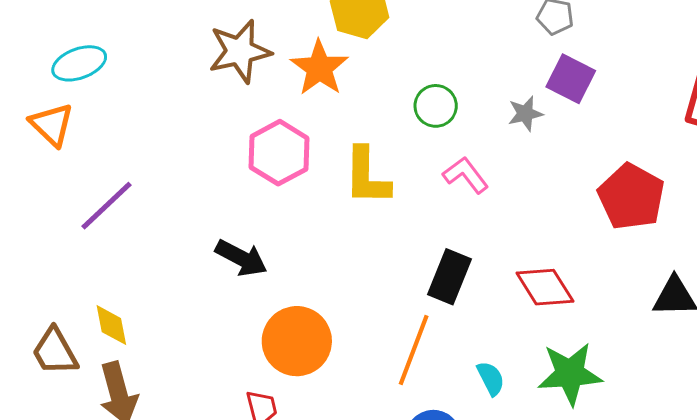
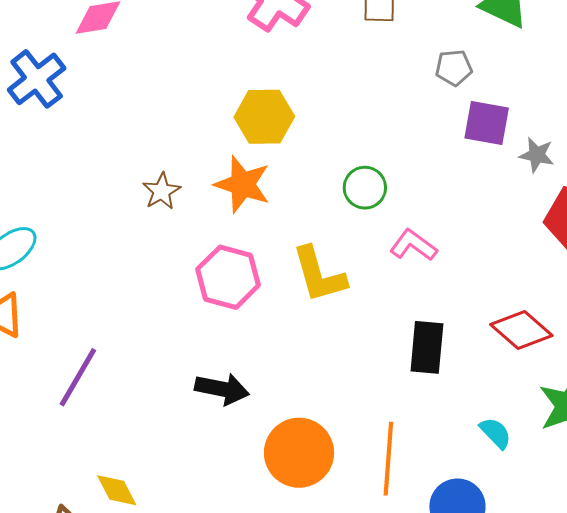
brown star: (240, 51) -> (162, 191), size x0.6
gray star: (525, 114) -> (537, 155), moved, turned -30
orange line: (414, 350) -> (388, 459), moved

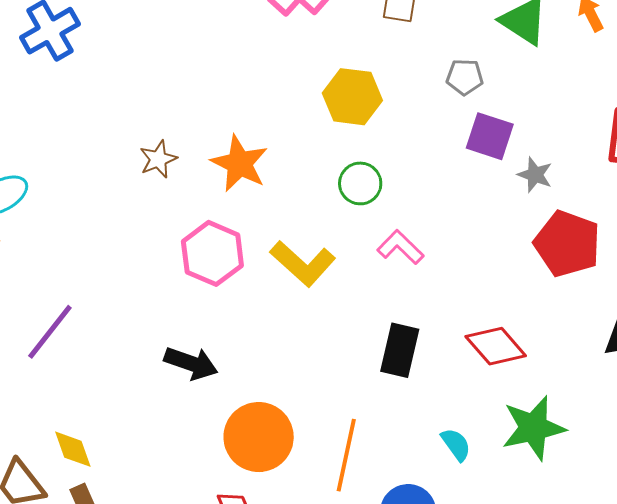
yellow hexagon: (264, 117) -> (352, 97), moved
yellow L-shape: (319, 275) -> (303, 263), turned -40

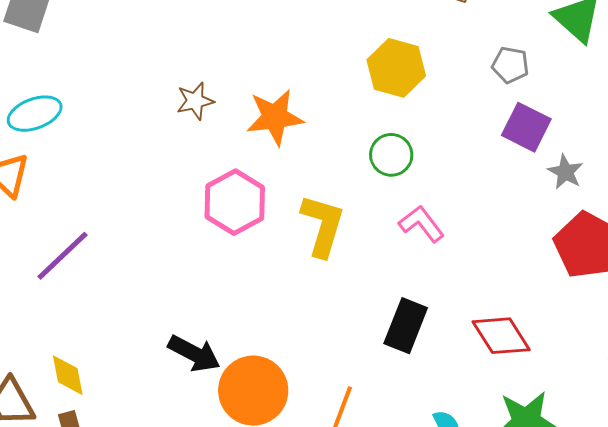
orange star: (239, 163) -> (275, 117), turned 30
yellow L-shape: (303, 263) -> (323, 225), turned -124
black arrow: (191, 363) -> (194, 354), moved

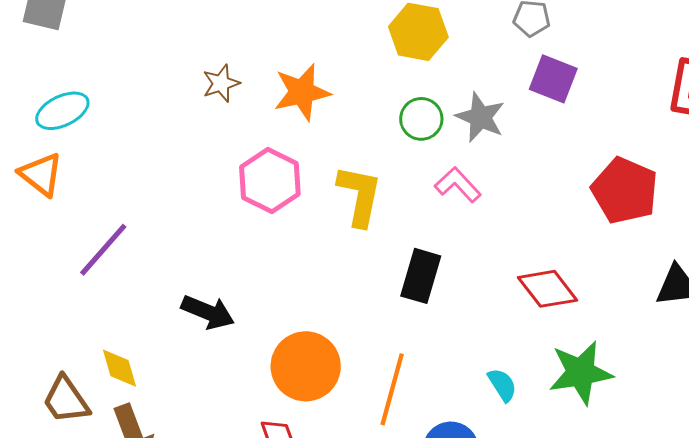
gray star: (565, 172) -> (480, 117), moved, size x1.4
black rectangle: (406, 326) -> (421, 276), moved
black arrow: (194, 354) -> (208, 312), moved

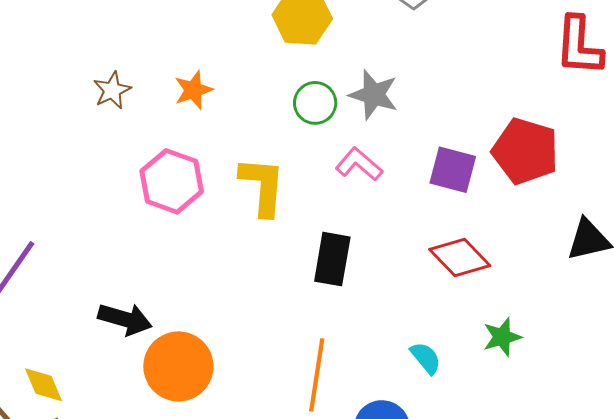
purple square: (553, 79) -> (453, 170), moved
orange star: (302, 92) -> (193, 90), size x0.7
orange circle: (306, 366) -> (178, 366), moved
green star: (581, 373) -> (502, 337), size x0.6

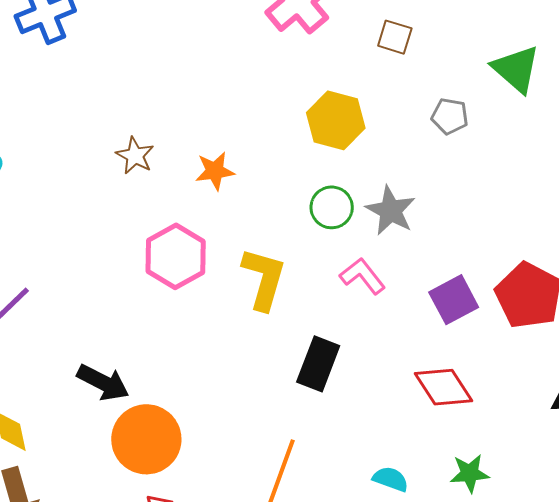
brown star: (112, 90) -> (135, 156), turned -30
purple square: (453, 170) -> (454, 300), turned 36
cyan semicircle: (426, 358) -> (391, 479), turned -42

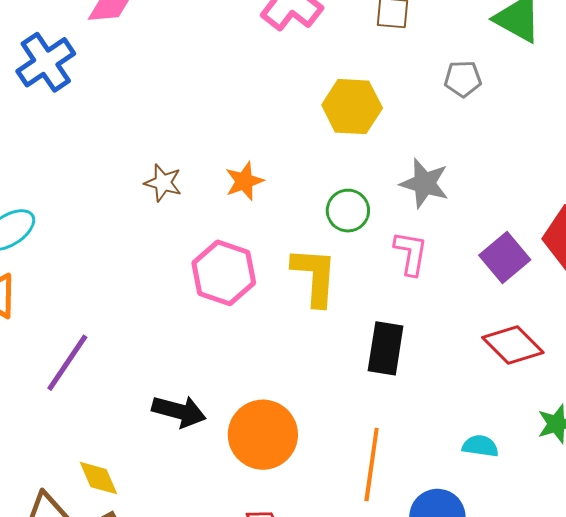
green circle: (332, 207) -> (348, 211), moved
pink L-shape: (363, 276) -> (411, 253), turned 60
orange circle: (146, 439) -> (263, 435), moved

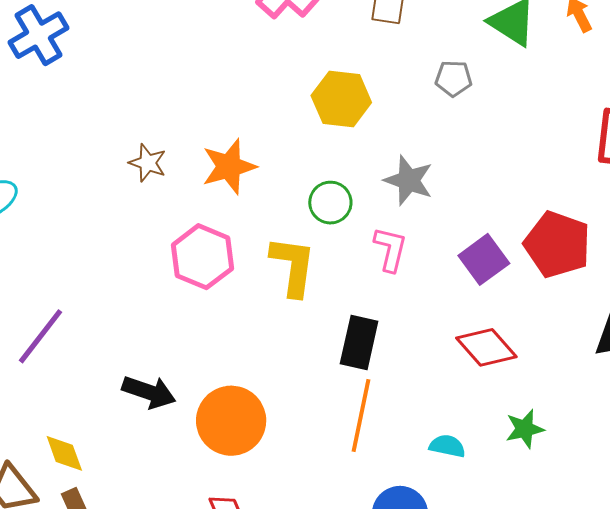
orange star: (244, 181) -> (229, 167), size x1.4
orange line: (372, 464) -> (361, 415), moved

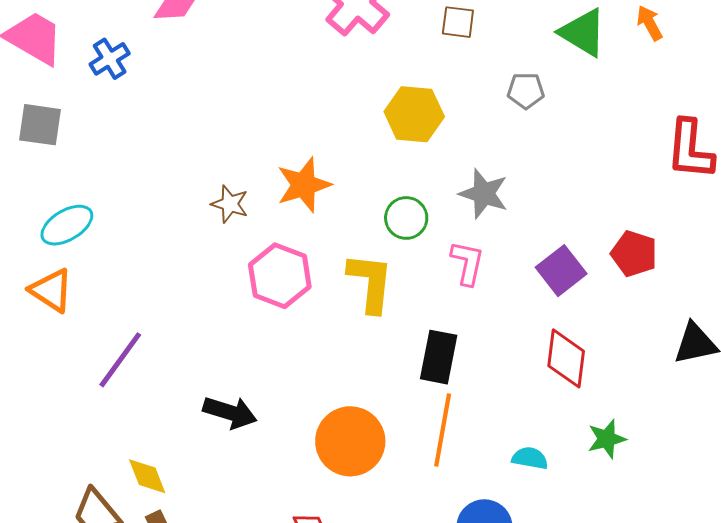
blue cross: (38, 35) -> (110, 59), size x0.7
brown star: (148, 163) -> (230, 204), moved
red pentagon: (557, 244) -> (634, 254), size x0.7
red diamond: (486, 347) -> (566, 358), turned 50
orange circle: (231, 421) -> (350, 441), moved

